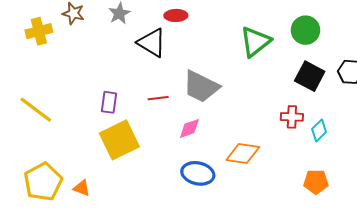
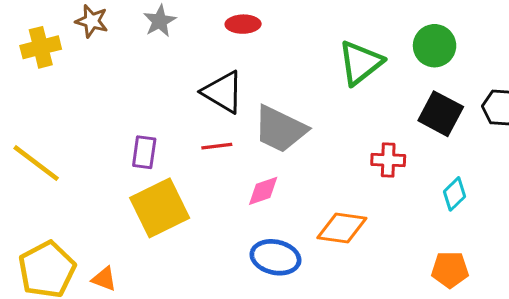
black triangle: (152, 43) -> (223, 92), moved
red cross: (292, 117) -> (388, 160), moved

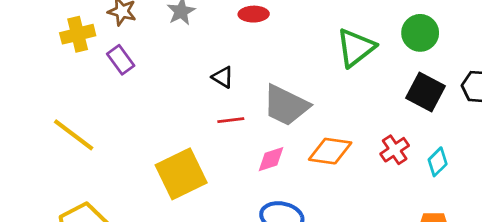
black triangle: (223, 92) -> (223, 77), moved, size x0.6
purple rectangle: (144, 152) -> (121, 60), moved, turned -44
red cross: (388, 160) -> (395, 150), moved, turned -36
orange diamond: (342, 228) -> (330, 151), moved

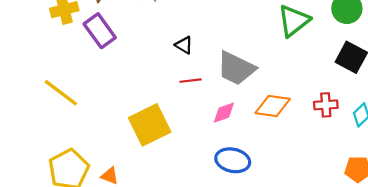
purple rectangle: (121, 60) -> (100, 31), size x1.4
red cross: (395, 150) -> (326, 105), turned 30

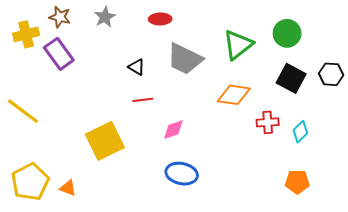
gray trapezoid: (236, 68) -> (185, 59), moved
orange diamond: (273, 106) -> (234, 95), moved

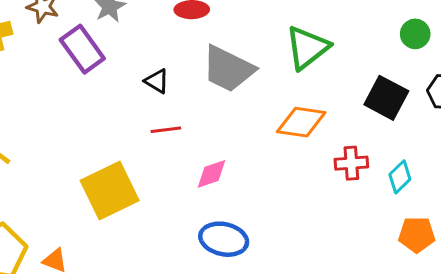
green circle: (287, 33) -> (415, 34), moved, size x0.7
purple rectangle: (59, 54) -> (82, 49), moved
orange pentagon: (297, 182) -> (417, 235), moved

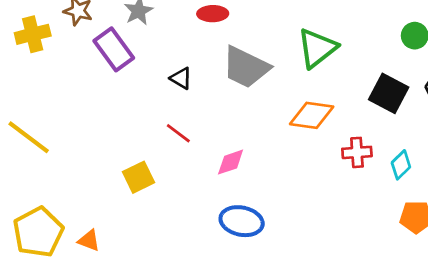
red line: (166, 130) -> (178, 133), moved, turned 44
yellow square: (110, 191) -> (138, 177), size x0.6

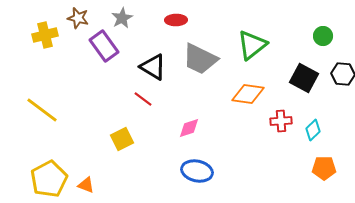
black triangle: (181, 78) -> (153, 67), size x1.6
red line: (178, 133) -> (143, 99), moved

